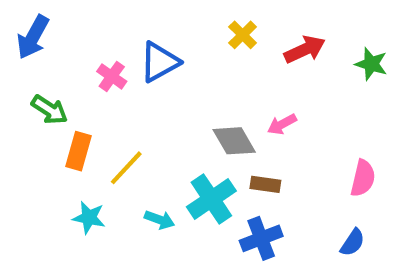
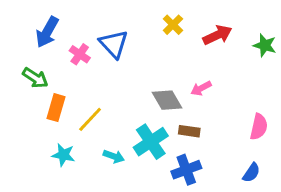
blue arrow: (33, 37) -> (47, 32), moved
blue triangle: (159, 62) -> (114, 44), turned -44

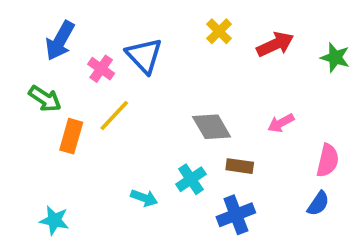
pink arrow: (201, 88) -> (281, 123), moved
yellow line: (90, 119) -> (114, 116), moved
cyan cross: (151, 142) -> (191, 179), size x0.7
cyan star: (63, 155) -> (54, 220), moved
blue semicircle: (251, 173) -> (318, 204), moved

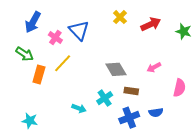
blue semicircle: (318, 204) -> (156, 112), moved, turned 48

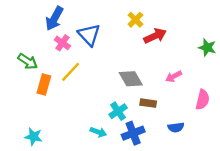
blue arrow: (33, 22) -> (54, 19), moved
red arrow: (151, 24) -> (155, 36), moved
green star: (184, 31) -> (207, 47), moved
cyan arrow: (79, 108) -> (98, 132), moved
blue cross: (129, 118) -> (133, 133), moved

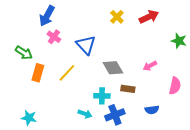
blue triangle: (89, 35) -> (86, 45), moved
red arrow: (155, 36) -> (149, 17), moved
yellow line: (71, 72) -> (67, 73), moved
cyan cross: (118, 111) -> (102, 96), turned 35

